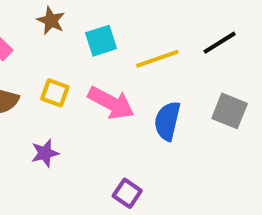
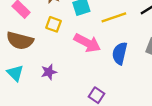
yellow square: (55, 93) -> (54, 24), moved

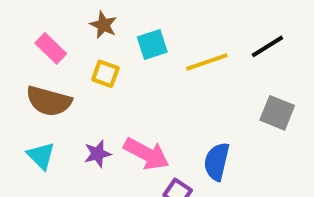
pink arrow: (87, 43) -> (146, 154), moved
blue semicircle: (120, 53) -> (217, 162), moved

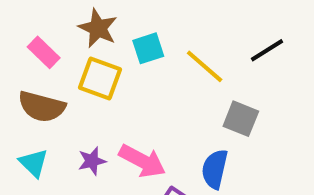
brown star: (103, 25) -> (98, 28), size x1.4
yellow line: (207, 62) -> (205, 66), turned 60
yellow square: (105, 74) -> (100, 78), size x1.5
gray square: (277, 113) -> (241, 119), moved

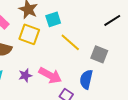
yellow line: (205, 66) -> (70, 42), moved

